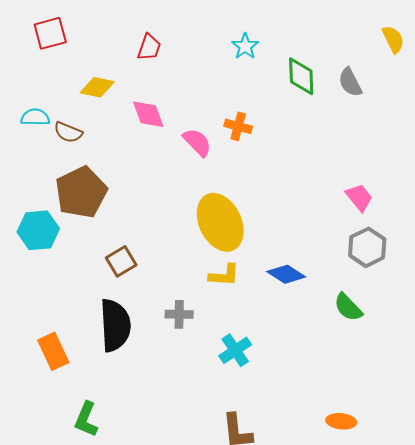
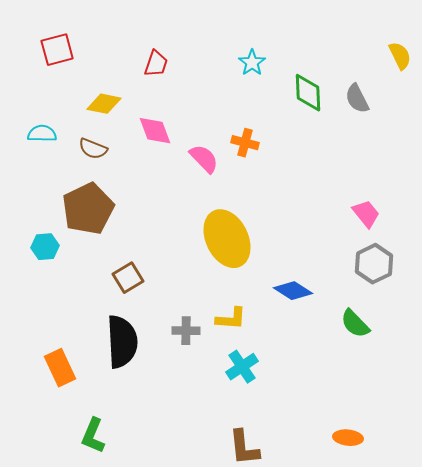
brown semicircle: (68, 132) -> (93, 149), moved
cyan hexagon: (38, 230) -> (45, 247), size x0.7
yellow L-shape: (224, 275) -> (231, 319), moved

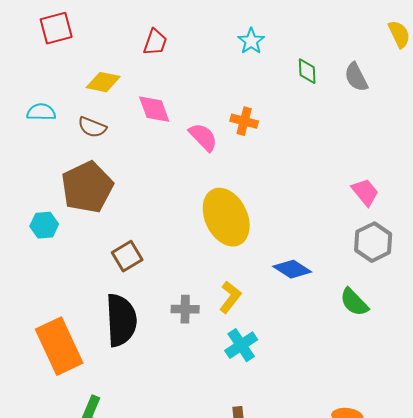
green diamond: (308, 93) -> (307, 71), size x0.7
yellow L-shape: (231, 319) -> (230, 297), turned -56
orange rectangle: (60, 368) -> (59, 346), size x1.5

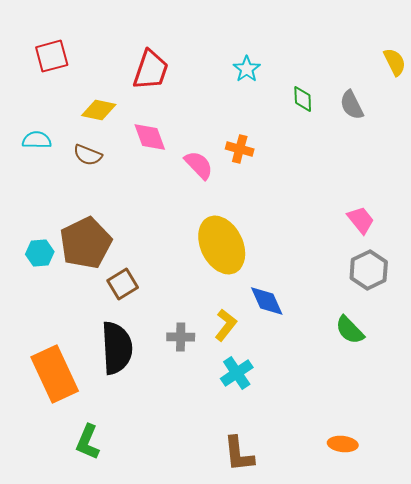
red trapezoid: (155, 42) -> (151, 70), size x1.5
brown pentagon: (87, 187) -> (86, 243), moved
blue diamond: (292, 269) -> (267, 301), moved, turned 33

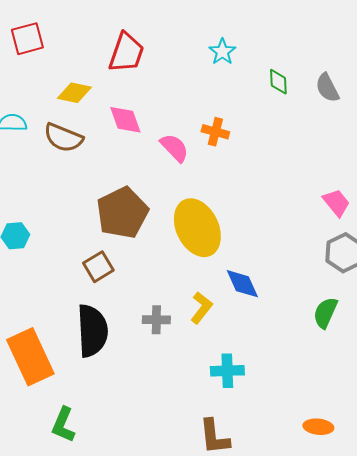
brown semicircle: (88, 155) -> (63, 138), size x1.4
brown pentagon: (86, 243) -> (122, 213), moved
green semicircle: (350, 330) -> (325, 313), turned 68
cyan cross: (237, 373) -> (227, 371), moved, turned 32

